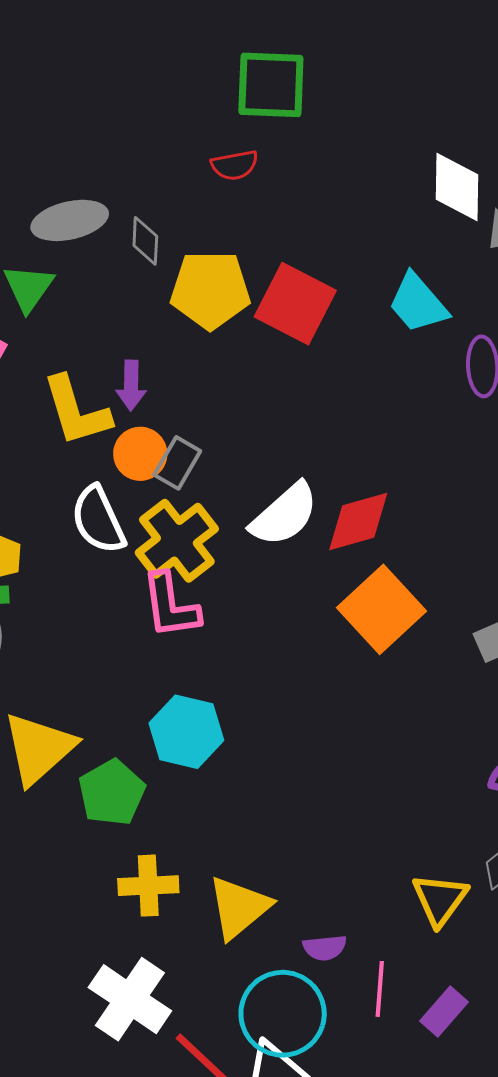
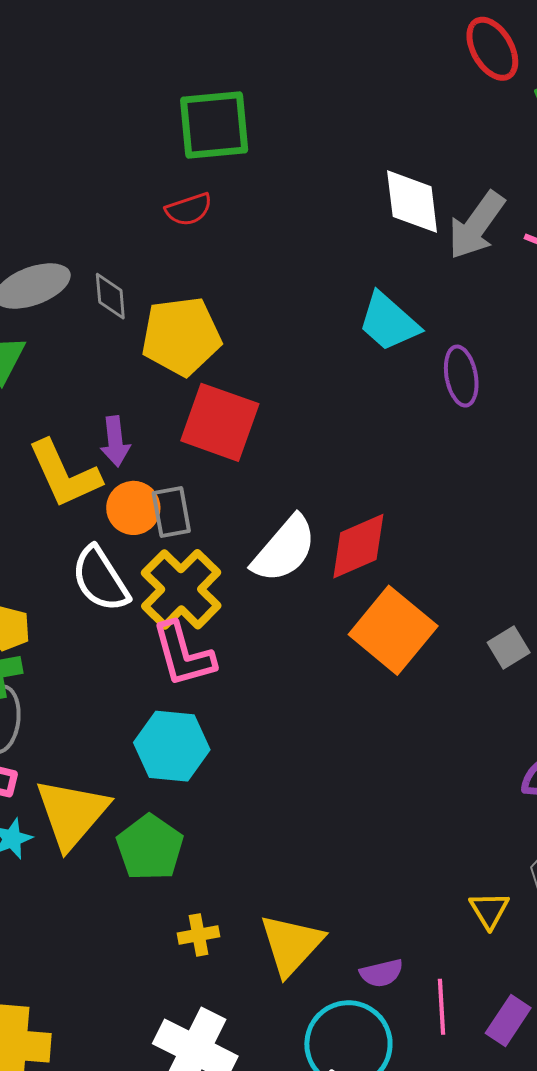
red square: (295, 304) -> (220, 422), moved
gray rectangle: (177, 463) -> (171, 512), turned -33
cyan hexagon: (186, 732) -> (172, 746), moved
yellow cross: (148, 886) -> (198, 935), size x0.7
yellow triangle: (440, 899) -> (489, 910), size x0.7

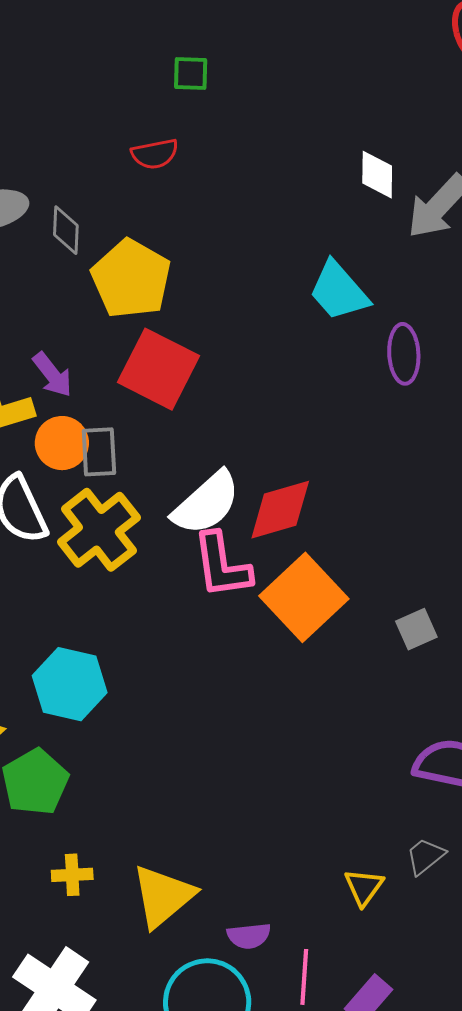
green square: (214, 125) -> (191, 73), size x0.5
white diamond: (412, 202) -> (377, 175), size x0.7
yellow pentagon: (181, 336) -> (131, 279), turned 30
purple arrow: (115, 441) -> (52, 375), turned -39
pink L-shape: (183, 654) -> (222, 565), moved

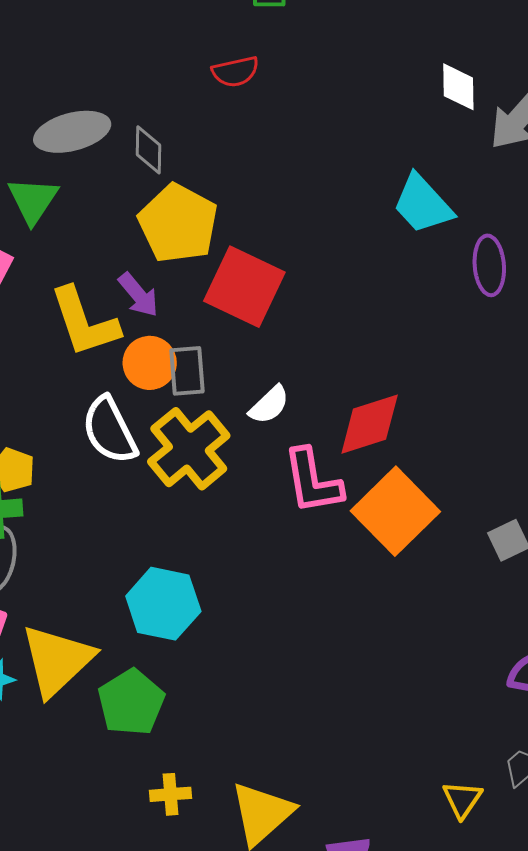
yellow pentagon: (131, 279) -> (178, 223), moved
white semicircle: (206, 503) -> (269, 405), moved, size x0.6

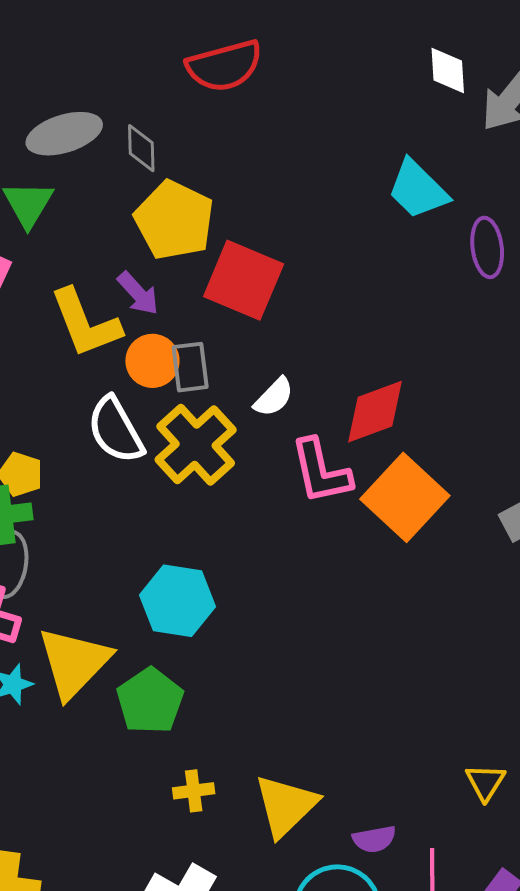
red semicircle: (235, 72) -> (224, 66), size x1.6

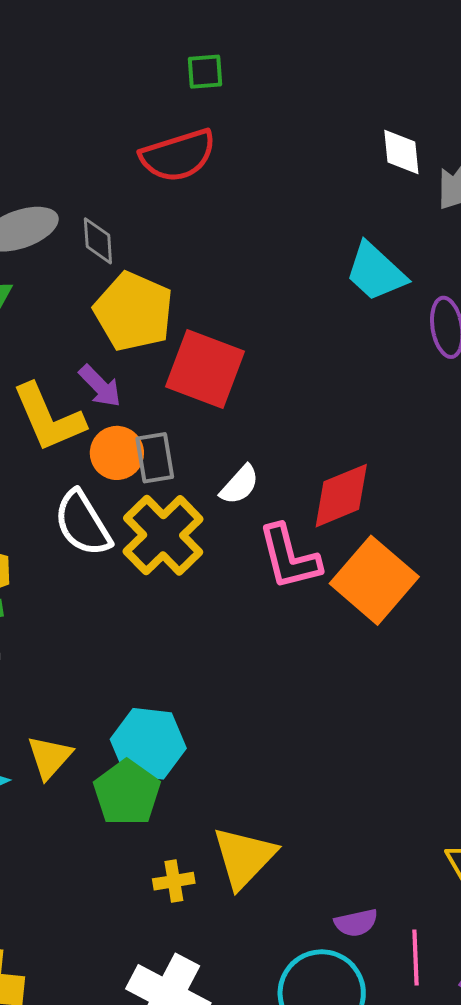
cyan hexagon: (177, 601) -> (148, 744), moved
yellow triangle: (74, 662) -> (50, 757), size x0.6
yellow triangle: (286, 806) -> (244, 857), moved

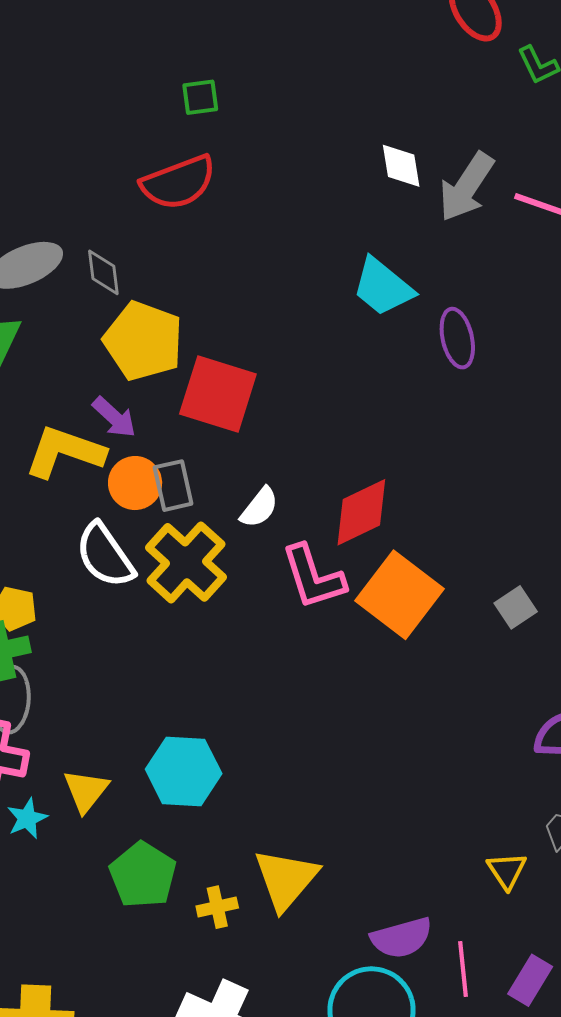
yellow L-shape: (49, 418) -> (65, 452), turned 136
green pentagon: (127, 793) -> (143, 875), moved
purple semicircle: (356, 923) -> (402, 938), size x1.4

